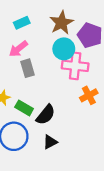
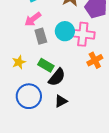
cyan circle: (64, 49) -> (65, 31), moved
green rectangle: (24, 108) -> (46, 65), moved

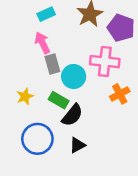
pink arrow: (33, 19) -> (42, 43), turned 102
cyan circle: (65, 31) -> (74, 76), moved

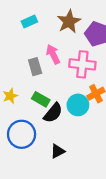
pink arrow: (42, 43) -> (53, 54), moved
cyan circle: (74, 76) -> (78, 105), moved
black triangle: (77, 145) -> (58, 151), moved

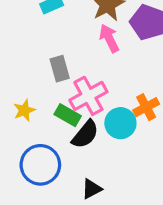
pink arrow: (53, 54) -> (109, 38), moved
pink cross: (82, 64) -> (88, 96), moved, turned -35

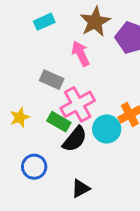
pink arrow: (109, 38) -> (81, 54), moved
gray rectangle: (60, 69) -> (52, 80), turned -50
blue circle: (40, 165) -> (34, 167), size x0.7

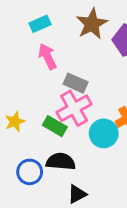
pink arrow: (81, 54) -> (47, 56), moved
gray rectangle: (52, 80) -> (76, 83), moved
black semicircle: (75, 139) -> (61, 162), moved, turned -124

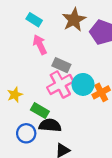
cyan rectangle: (40, 24) -> (34, 20), turned 56
green rectangle: (55, 126) -> (40, 111), moved
cyan circle: (104, 133) -> (83, 84), moved

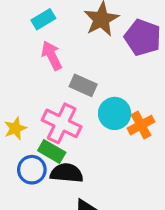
cyan rectangle: (34, 20) -> (43, 19), turned -63
pink cross: (60, 84) -> (62, 123), moved, turned -35
blue circle: (26, 133) -> (32, 170), moved

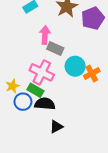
purple pentagon: (143, 37) -> (93, 18), turned 30
pink arrow: (52, 56) -> (45, 35), moved, turned 30
yellow star: (15, 128) -> (13, 86), moved

